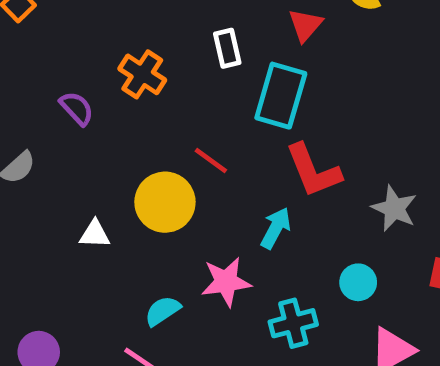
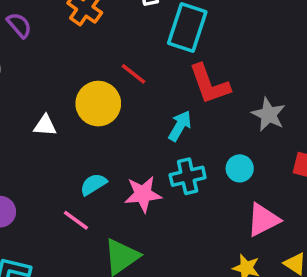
purple semicircle: (77, 108) -> (19, 25), moved
pink star: (226, 282) -> (143, 194), moved
cyan cross: (293, 323) -> (188, 176), moved

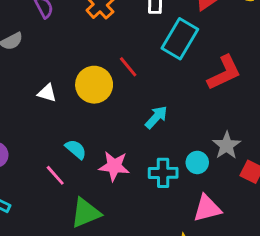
red L-shape: (209, 84) -> (224, 73), moved, turned -108
gray star: (269, 114) -> (227, 145), moved
cyan cross: (188, 176) -> (163, 173), moved
cyan semicircle: (93, 184) -> (76, 149), turned 60

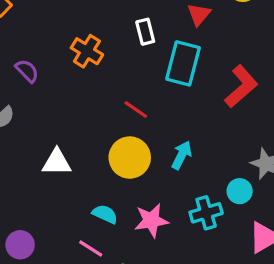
yellow circle: (94, 85) -> (130, 158), moved
white triangle: (47, 93) -> (57, 162), size x1.4

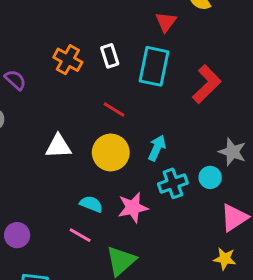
white rectangle: (145, 32) -> (110, 56), moved
white triangle: (57, 162) -> (58, 146), moved
cyan cross: (206, 213) -> (173, 183), moved

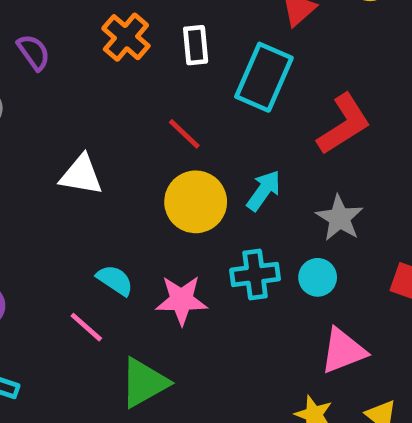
cyan arrow: (157, 148) -> (264, 190), moved
yellow circle: (111, 152) -> (196, 202), moved
gray star: (232, 152) -> (340, 218), moved

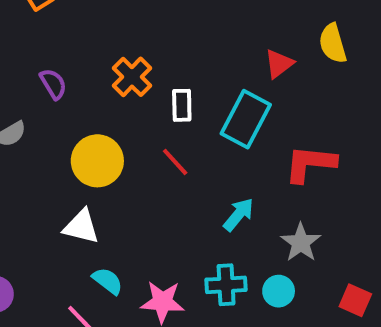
white rectangle: (196, 45) -> (182, 105), moved
red L-shape: (344, 124) -> (310, 164), turned -146
white triangle: (81, 175) -> (81, 227), moved
yellow circle: (196, 202) -> (97, 161), moved

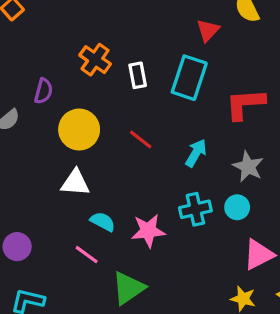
purple semicircle: (53, 84) -> (44, 91), moved, turned 55
red line: (175, 162) -> (141, 139), moved

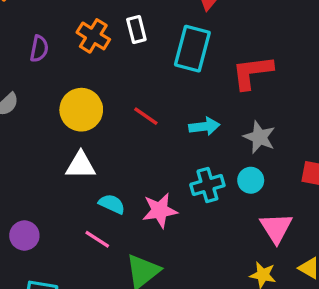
white rectangle: (138, 75) -> (136, 29), moved
purple semicircle: (44, 91) -> (39, 49), moved
cyan arrow: (196, 153) -> (204, 126), turned 56
pink triangle: (259, 255) -> (276, 228), turned -32

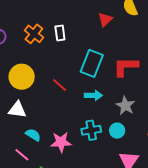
cyan rectangle: (192, 49) -> (92, 63), moved

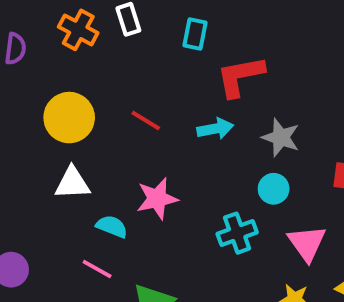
cyan rectangle: (92, 63) -> (195, 34), moved, size x0.6
red L-shape: (126, 67) -> (240, 76), moved
cyan cross: (91, 130) -> (237, 233), moved
pink star: (61, 142) -> (157, 199), moved

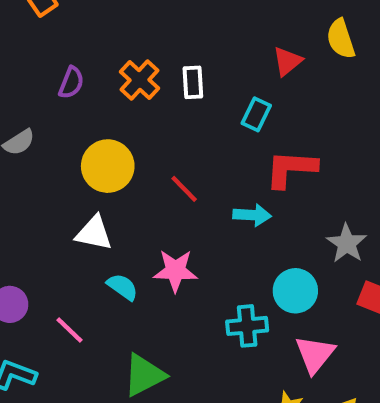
gray star: (281, 137) -> (347, 243), moved
cyan circle: (274, 189) -> (295, 291), size x1.4
pink line: (97, 269) -> (69, 330), moved

